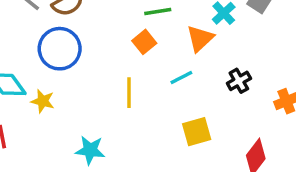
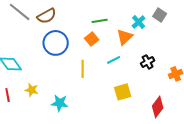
blue circle: (60, 49) -> (56, 43), moved
yellow star: (43, 101) -> (32, 90), moved

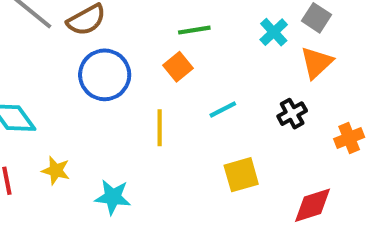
orange triangle: (125, 37) -> (317, 63), moved
red diamond: (158, 107) -> (312, 205), turned 35

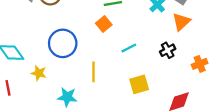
blue circle: (105, 75) -> (63, 43), moved
yellow line: (160, 128) -> (93, 72), moved
yellow star: (56, 171) -> (39, 73), moved

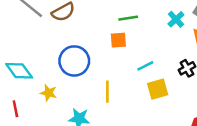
orange square: (104, 24) -> (118, 40), turned 35
yellow square: (139, 84) -> (158, 89), moved

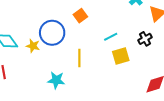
orange square: (118, 40) -> (80, 16), moved, turned -32
yellow star: (49, 93) -> (33, 46), moved

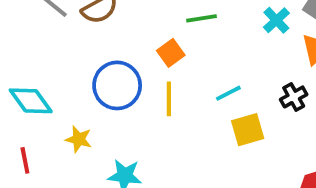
yellow star: (33, 46) -> (79, 139), moved
yellow line: (79, 58) -> (169, 99), moved

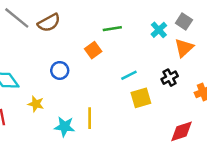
blue circle: (117, 85) -> (60, 70), size x0.6
yellow line: (169, 99) -> (90, 118), moved

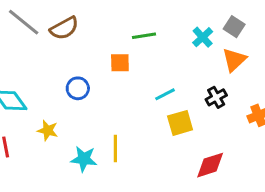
orange square: (93, 50) -> (120, 63), turned 35
red diamond: (182, 131) -> (210, 165), moved

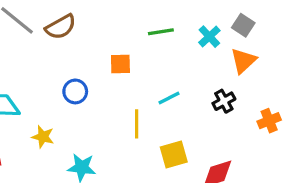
green line: (144, 36) -> (161, 32), moved
yellow square: (180, 123) -> (174, 155), moved
yellow line: (115, 148) -> (137, 124), moved

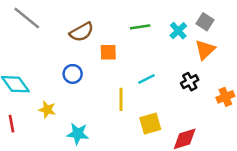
brown semicircle: (61, 27) -> (82, 32), moved

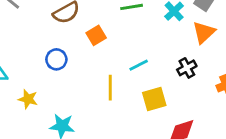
orange square: (108, 52) -> (96, 35), turned -30
yellow square: (150, 124) -> (154, 99), moved

